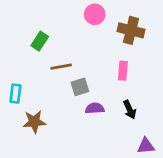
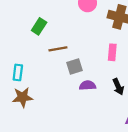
brown star: (34, 122) -> (23, 97), moved

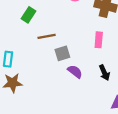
purple semicircle: (88, 85) -> (75, 72), turned 42

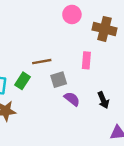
green rectangle: (28, 15) -> (22, 81), moved
pink rectangle: (99, 40) -> (86, 60), moved

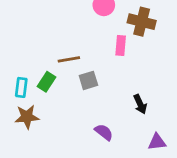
pink rectangle: (86, 60) -> (121, 45), moved
purple semicircle: (72, 99) -> (104, 132), moved

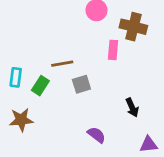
cyan rectangle: (21, 87) -> (16, 77), moved

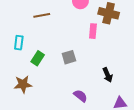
brown line: (62, 64) -> (42, 15), moved
cyan rectangle: (16, 77) -> (19, 43), moved

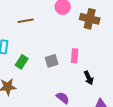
pink rectangle: (93, 31) -> (75, 56), moved

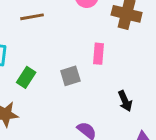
pink rectangle: (75, 56) -> (99, 54), moved

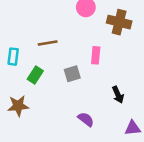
brown line: (32, 17) -> (48, 43), moved

